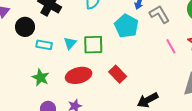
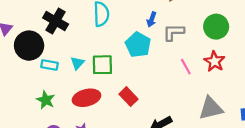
gray L-shape: (159, 14) -> (174, 32), turned -60
black circle: (25, 27) -> (29, 46), size x1.4

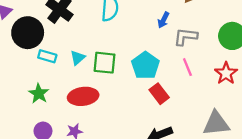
cyan pentagon: (138, 45) -> (145, 65), moved
pink line: (186, 67) -> (187, 67), moved
red rectangle: (128, 97) -> (159, 94), moved

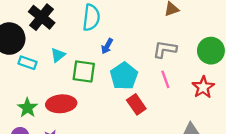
blue arrow: (163, 20) -> (107, 46), moved
cyan triangle: (78, 58) -> (58, 55), moved
green star: (39, 94) -> (27, 108), moved

